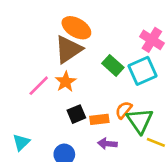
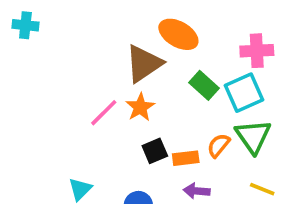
orange ellipse: (76, 28) -> (178, 34), moved
pink cross: (152, 40) -> (257, 51), turned -35
green triangle: (140, 121) -> (253, 136), moved

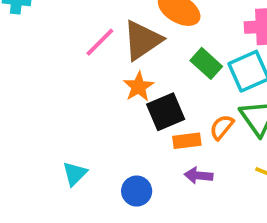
pink line: (104, 113) -> (100, 42), moved
black square: (155, 151) -> (166, 112), moved, size x1.4

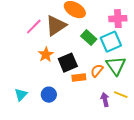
orange star: (139, 87) -> (46, 55), moved
purple arrow: (198, 176) -> (105, 100), moved, turned 72
blue circle: (137, 191) -> (49, 95), moved

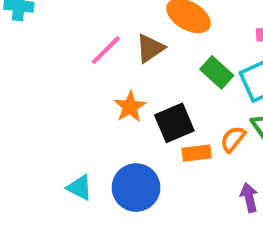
brown triangle: (56, 26) -> (150, 48), size x0.7
cyan triangle: (21, 95) -> (79, 188), turned -48
blue circle: (49, 95) -> (136, 188), size x1.5

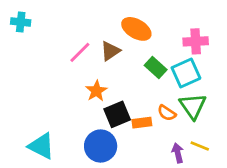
black square: (174, 123) -> (117, 114), moved
orange semicircle: (233, 139) -> (167, 113), turned -96
cyan triangle: (79, 188) -> (41, 146), moved, size x1.5

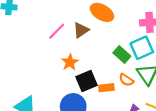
green rectangle: (156, 67) -> (122, 54), moved

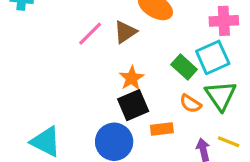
orange star: (70, 62) -> (132, 78), moved
orange rectangle: (106, 88) -> (162, 129), moved

